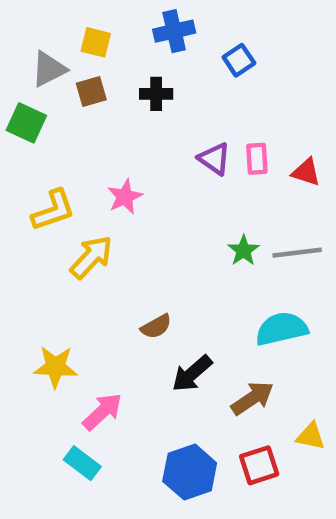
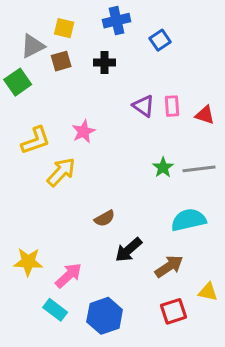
green square: (26, 123) -> (18, 82), turned 30
yellow star: (55, 367) -> (28, 262), moved
blue hexagon: (190, 472) -> (105, 316), moved

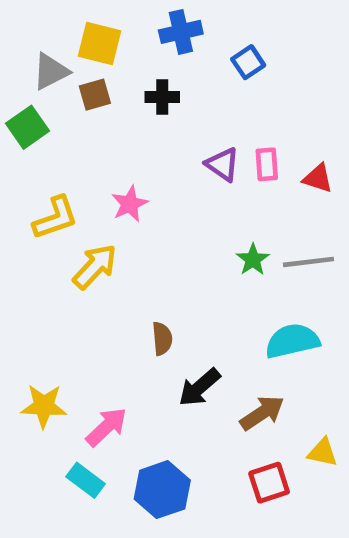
yellow square: (64, 28) -> (99, 44), size x1.4
brown semicircle: (105, 218) -> (162, 339), turned -66

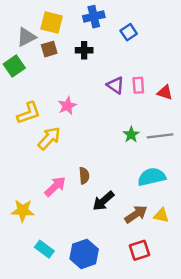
pink arrow: (106, 427) -> (55, 186), moved
yellow triangle: (322, 452) -> (161, 215), moved

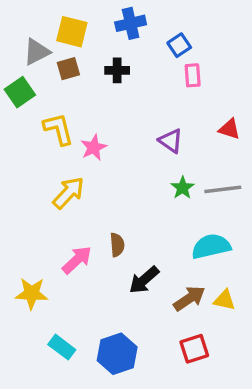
purple triangle: (115, 85) -> (171, 141), moved
pink rectangle: (138, 85) -> (193, 75), moved
yellow L-shape: (29, 113) -> (58, 129), moved, turned -85

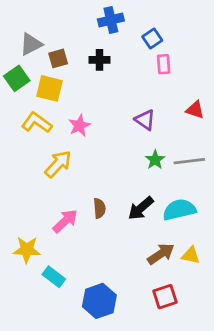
yellow square: (72, 32) -> (50, 88), moved
yellow L-shape: (58, 129) -> (37, 123), moved, turned -40
black arrow: (144, 280) -> (141, 208), moved
cyan rectangle: (62, 347) -> (54, 277), moved

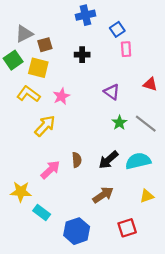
black cross: (99, 60) -> (82, 55), moved
gray line: (189, 161) -> (146, 124), turned 45
brown arrow: (161, 254) -> (103, 195), moved
yellow triangle: (191, 255) -> (147, 196), turned -32

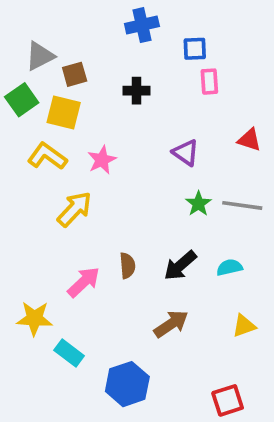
blue square: (117, 29) -> (195, 49), turned 32
gray line: (146, 124) -> (242, 205), turned -30
cyan semicircle: (138, 161) -> (229, 267), size x0.6
red square: (127, 228) -> (228, 400), moved

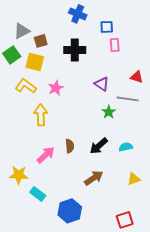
blue cross: (142, 25) -> (78, 14), turned 36
black cross: (136, 91) -> (75, 50), size x1.5
gray line: (242, 205) -> (128, 99), moved
yellow arrow: (75, 209) -> (41, 115), turned -45

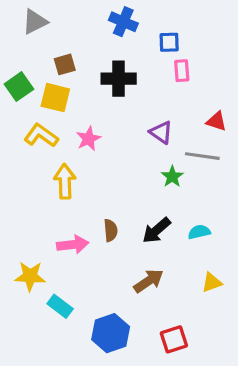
gray triangle: (22, 31) -> (35, 22), moved
pink arrow: (46, 155) -> (73, 245), turned 36
red square: (125, 220) -> (174, 339), moved

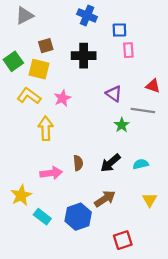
yellow star: (30, 276) -> (21, 195), turned -30
yellow triangle: (212, 283) -> (150, 200), turned -40
blue hexagon: (111, 333) -> (78, 217), moved

